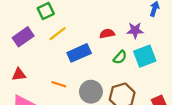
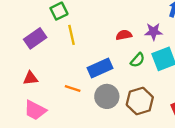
yellow line: (58, 34) -> (72, 35), turned -66
blue rectangle: (79, 53) -> (100, 68), moved

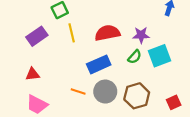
purple star: (153, 32) -> (141, 35), moved
red semicircle: (124, 35) -> (107, 33), moved, size x1.6
orange line: (73, 88) -> (78, 92), moved

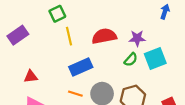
purple rectangle: (37, 36) -> (18, 35), moved
blue rectangle: (99, 64) -> (81, 67), moved

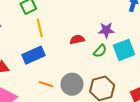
red semicircle: (104, 36) -> (77, 40), moved, size x0.6
blue rectangle: (81, 67) -> (34, 55), moved

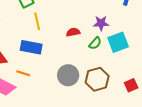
blue rectangle: (34, 55) -> (31, 47), turned 35
orange line: (46, 84) -> (23, 73), moved

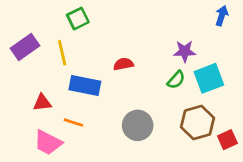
yellow line: (37, 21) -> (62, 53), moved
red semicircle: (73, 32) -> (123, 64), moved
brown hexagon: (97, 79) -> (197, 123), moved

